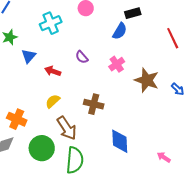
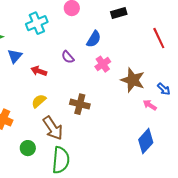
blue semicircle: (120, 31) -> (94, 39), moved
blue diamond: (120, 141) -> (146, 141), moved, turned 45
green circle: (42, 148) -> (28, 148), size x0.6
pink arrow: (164, 157) -> (150, 105), moved

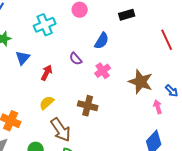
pink cross: (103, 64) -> (103, 71), moved
red arrow: (39, 71) -> (47, 73), turned 98
pink arrow: (150, 105) -> (158, 107), turned 40

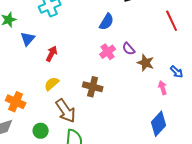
purple semicircle: (76, 59) -> (129, 49), moved
brown star: (141, 82) -> (146, 63), size x0.7

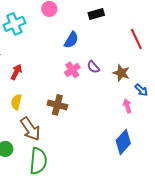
brown star: (146, 63) -> (121, 73), moved
yellow semicircle: (52, 84) -> (16, 102), turned -35

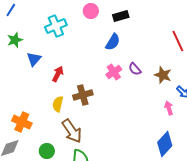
black rectangle: (96, 14) -> (121, 16), moved
brown cross: (57, 105) -> (83, 95), moved, turned -30

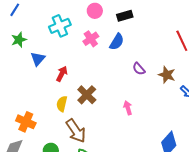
pink cross: (114, 72) -> (91, 39), moved
brown cross: (83, 95) -> (87, 95), turned -30
pink arrow: (169, 108) -> (128, 108), moved

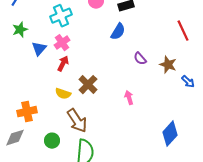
pink cross: (91, 39) -> (62, 43), moved
yellow semicircle: (62, 104) -> (63, 94), turned -84
orange cross: (26, 122) -> (27, 112), turned -36

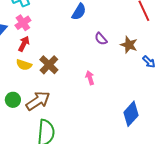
yellow semicircle: (63, 94) -> (24, 65), moved
brown arrow: (77, 121) -> (38, 101), turned -90
green circle: (52, 141) -> (13, 100), moved

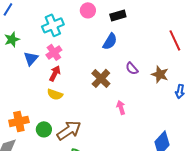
blue arrow: (149, 62) -> (180, 91), turned 56
brown cross: (49, 65) -> (101, 78), moved

